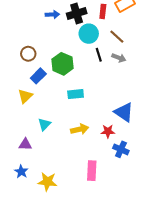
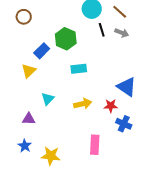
brown circle: (28, 54) -> (24, 17), moved

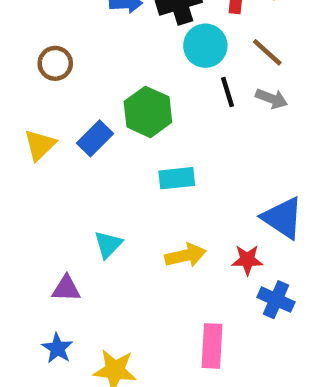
yellow triangle: (29, 71) -> (40, 145), moved

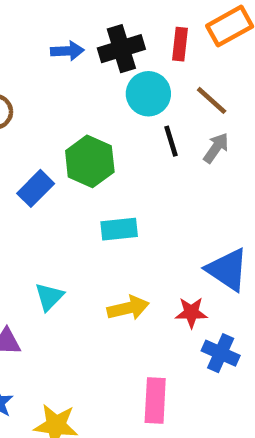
gray arrow: (272, 99) -> (216, 148), turned -76

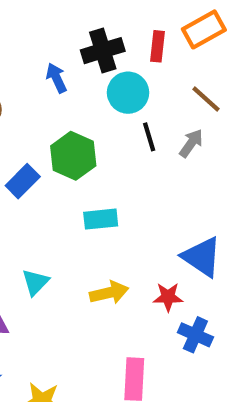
blue arrow: (67, 51) -> (56, 78), moved, turned -112
brown line: (212, 100) -> (206, 99), moved

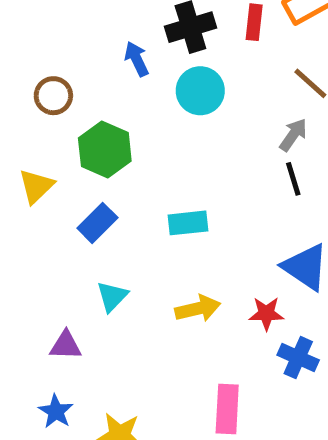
cyan circle: (128, 93) -> (200, 91), moved
black line: (149, 137) -> (293, 179), moved
green hexagon: (73, 156) -> (105, 150), moved
blue rectangle: (23, 181) -> (97, 223), moved

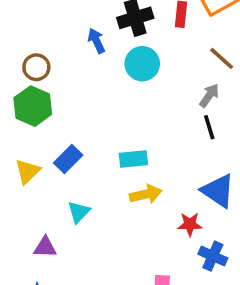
green hexagon: (105, 150) -> (33, 106), moved
yellow triangle: (36, 186) -> (28, 171), moved
yellow arrow: (198, 309) -> (146, 194), moved

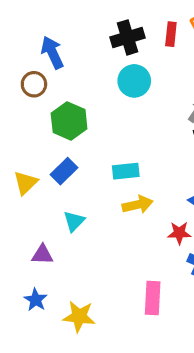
blue arrow: (96, 41) -> (52, 53), moved, size x1.4
green hexagon: (33, 106) -> (69, 121), moved

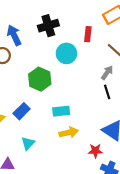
red rectangle: (171, 34) -> (88, 34), moved
black cross: (128, 37) -> (48, 26), moved
green hexagon: (69, 121) -> (40, 79), moved

